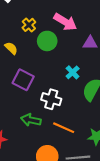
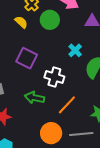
yellow semicircle: (11, 48) -> (21, 22), moved
orange line: (64, 128) -> (67, 105), turned -70

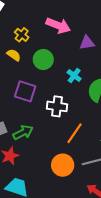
green circle: (50, 20) -> (43, 59), moved
green arrow: (35, 98) -> (23, 132), moved, turned 150

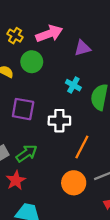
pink arrow: (58, 26) -> (49, 34), turned -35
yellow cross: (22, 35) -> (15, 36), moved
green circle: (43, 59) -> (32, 62), moved

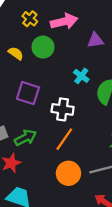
orange line: (82, 147) -> (64, 139), moved

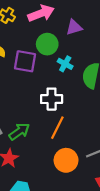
green circle: (43, 47) -> (47, 44), moved
purple square: (28, 93) -> (25, 61), moved

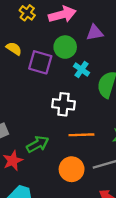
orange line: (57, 128) -> (81, 135), moved, turned 55
green arrow: (19, 132) -> (38, 144), moved

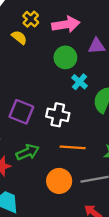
yellow semicircle: (14, 49) -> (19, 37), moved
purple square: (40, 62) -> (21, 112), moved

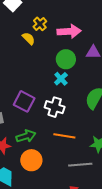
cyan cross: (79, 82) -> (61, 79), moved
orange circle: (59, 181) -> (31, 160), moved

